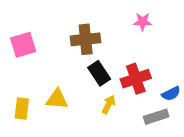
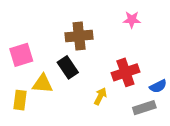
pink square: (23, 45) -> (21, 55), moved
black rectangle: (99, 73) -> (68, 67), moved
yellow triangle: (57, 99) -> (43, 84), moved

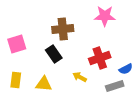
pink star: (132, 20) -> (105, 16), size x1.5
yellow triangle: (43, 84) -> (44, 84), moved
yellow arrow: (100, 96) -> (80, 77), turned -88

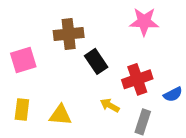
brown cross: (63, 29) -> (69, 34), moved
black rectangle: (54, 54) -> (96, 61), moved
gray rectangle: (115, 86) -> (143, 122), moved, turned -54

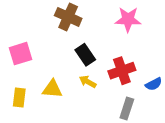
brown cross: (69, 34) -> (68, 17), moved, turned 30
yellow arrow: (110, 105) -> (88, 82), moved
yellow triangle: (60, 115) -> (52, 89), moved

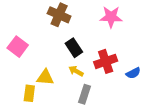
pink square: (20, 54) -> (18, 47), turned -36
yellow rectangle: (19, 98) -> (29, 93), moved
gray rectangle: (127, 109) -> (84, 94), moved

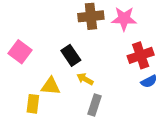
brown cross: (59, 15) -> (91, 16), moved, turned -30
black rectangle: (74, 48) -> (71, 55), moved
red cross: (106, 61) -> (141, 55), moved

